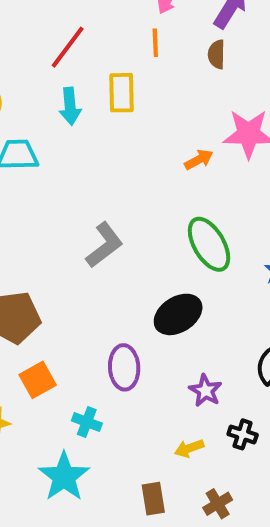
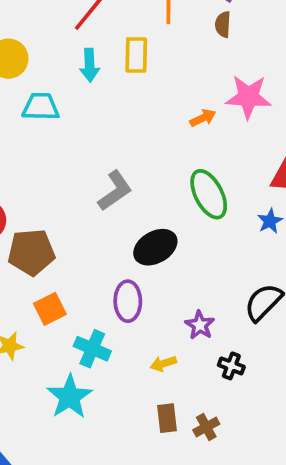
black ellipse: (178, 314) -> (155, 247), moved
cyan cross: (87, 422) -> (92, 349), size x1.4
yellow arrow: (189, 448) -> (163, 364), moved
brown rectangle: (153, 499) -> (167, 418), moved

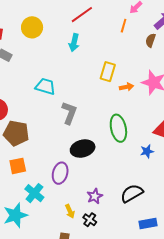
yellow rectangle: (136, 55) -> (108, 72), moved
cyan trapezoid: (41, 107) -> (45, 86), moved
gray L-shape: (115, 191) -> (69, 113), turned -50
yellow arrow: (163, 364) -> (70, 211), turned -112
black cross: (231, 366) -> (90, 220), moved

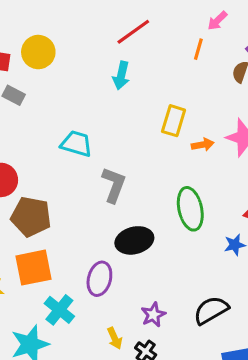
yellow circle: (32, 27) -> (38, 52), moved
orange square: (18, 166) -> (33, 268), size x1.4

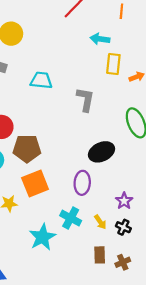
cyan arrow: (121, 76) -> (100, 39), moved, turned 96
cyan trapezoid: (76, 144) -> (41, 80), moved
gray L-shape: (114, 185) -> (85, 99), moved
cyan cross: (59, 310) -> (71, 218), moved

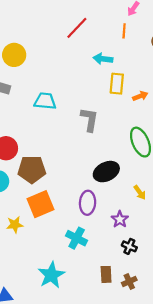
purple star: (124, 201) -> (120, 219), moved
yellow arrow: (100, 222) -> (140, 192), moved
cyan star: (42, 237) -> (51, 275), moved

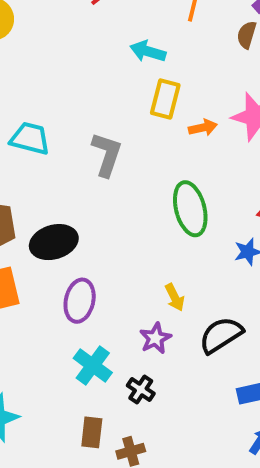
cyan trapezoid: (45, 101) -> (30, 138), moved
black ellipse: (106, 172) -> (54, 242), moved
purple star: (120, 219) -> (155, 338), moved
cyan cross: (77, 238) -> (93, 365), moved

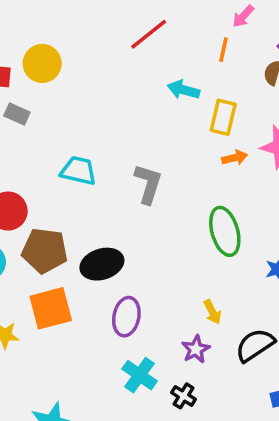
yellow rectangle: (165, 99) -> (223, 117), moved

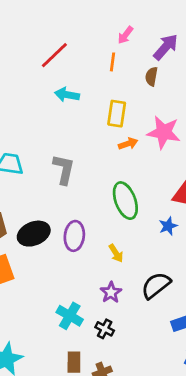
cyan arrow: (183, 90) -> (67, 95), moved
yellow arrow: (212, 312) -> (116, 253), moved
purple ellipse: (126, 317) -> (74, 236), moved

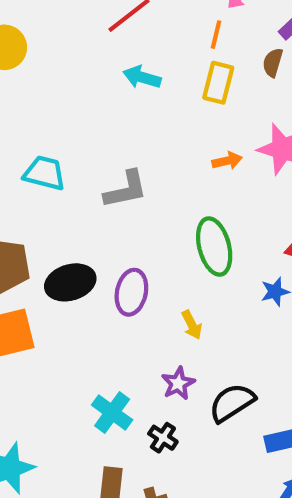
yellow rectangle: (117, 114) -> (218, 83), moved
gray L-shape: (64, 169) -> (126, 190), turned 60
black semicircle: (156, 285) -> (232, 403), moved

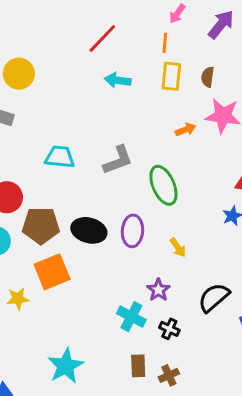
brown semicircle: (273, 63) -> (208, 77), moved
green ellipse: (214, 247) -> (163, 185), moved
black ellipse: (70, 282) -> (89, 230), turned 40
purple star: (178, 383) -> (158, 290), moved

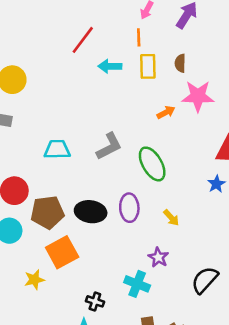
cyan arrow: (118, 80) -> (110, 66), moved
black semicircle: (214, 297) -> (205, 280), moved
black cross: (169, 329) -> (95, 301), moved

